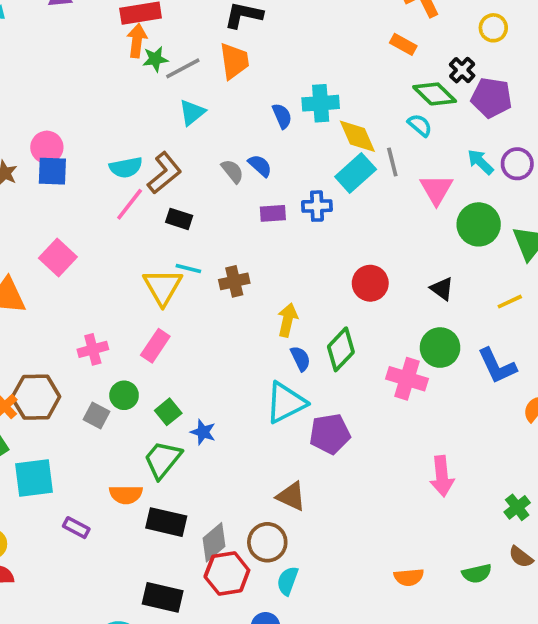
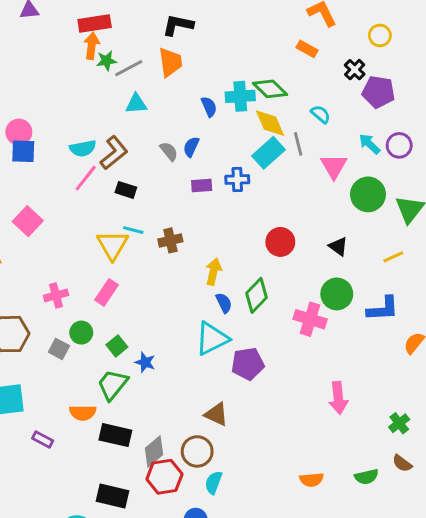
green diamond: (435, 94) -> (270, 89), moved
cyan triangle: (192, 112) -> (136, 104), turned 35
blue semicircle: (260, 166) -> (191, 147), turned -108
blue L-shape: (497, 366) -> (383, 309), turned -68

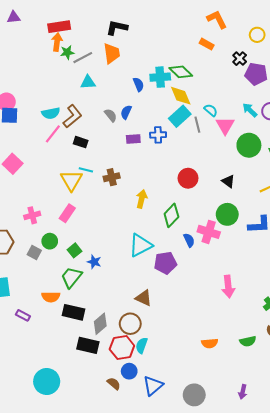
cyan semicircle: (320, 114) -> (211, 110), moved
gray line: (298, 144) -> (197, 125), moved
blue semicircle: (224, 303) -> (189, 240), moved
red hexagon: (164, 477) -> (122, 347), moved
black rectangle: (112, 496) -> (88, 345), moved

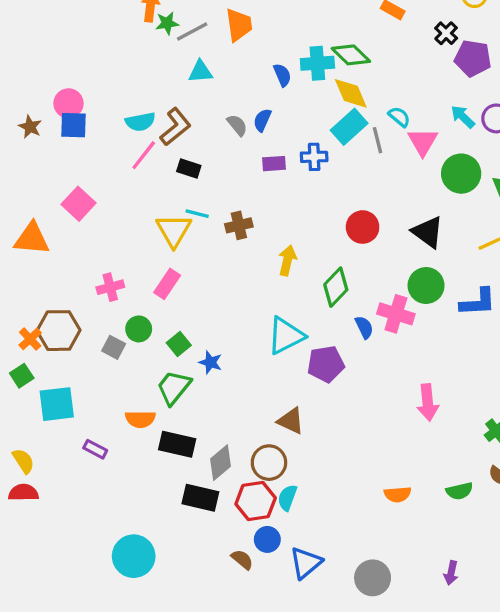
black triangle: (228, 181) -> (428, 232), size x1.5

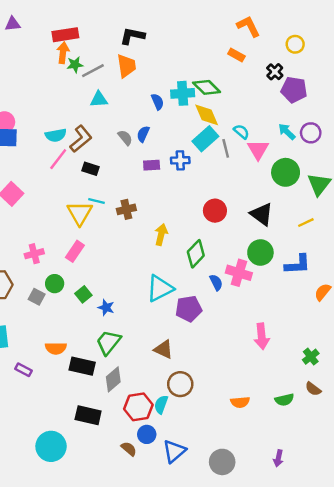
green trapezoid: (174, 387) -> (108, 342), moved
brown circle: (269, 463) -> (180, 384), moved
black rectangle: (200, 498) -> (88, 415), moved

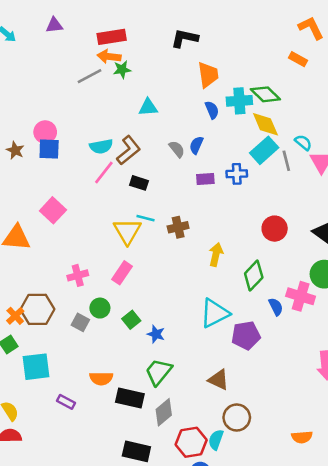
orange arrow: (63, 53) -> (109, 56), turned -90
orange trapezoid: (126, 66) -> (208, 75), moved
gray line: (93, 71) -> (89, 76), moved

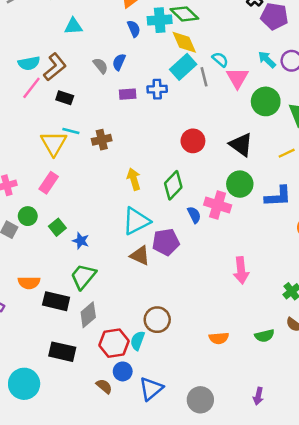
yellow arrow: (216, 255) -> (134, 179), moved, turned -30
brown triangle: (219, 380) -> (140, 256), moved

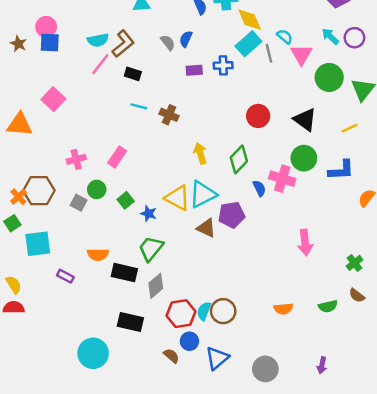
brown cross: (102, 140) -> (169, 115), turned 36
yellow triangle: (54, 143) -> (177, 198), moved, turned -32
brown circle: (157, 320) -> (223, 311), moved

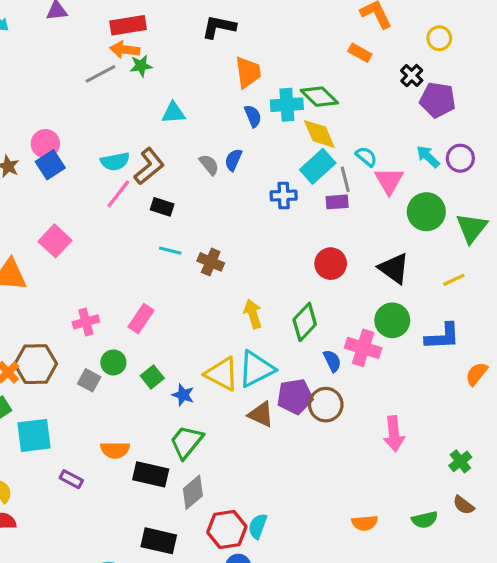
blue square: (50, 43) -> (50, 165), turned -35
purple rectangle: (194, 70) -> (337, 202), moved
brown circle: (223, 311) -> (326, 405), moved

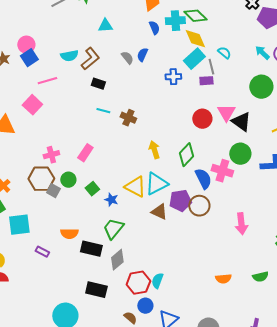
pink triangle: (389, 181) -> (226, 113), moved
pink line: (118, 194) -> (47, 81), moved, turned 36
blue semicircle: (332, 361) -> (203, 179), size x1.5
brown hexagon: (36, 364) -> (41, 179), moved

